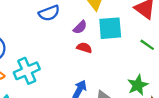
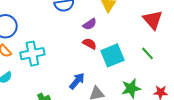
cyan square: (110, 28) -> (112, 55), moved, turned -30

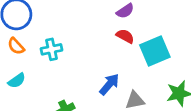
cyan cross: (32, 54) -> (52, 49), size x0.7

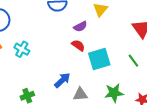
cyan cross: (52, 49) -> (22, 49), turned 35

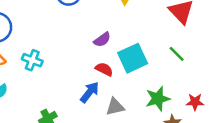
purple semicircle: (80, 26) -> (102, 40), moved
red semicircle: (78, 45) -> (104, 69), moved

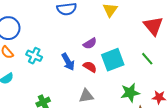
blue arrow: (90, 92) -> (68, 62), moved, turned 108
gray triangle: (115, 107) -> (86, 96), moved

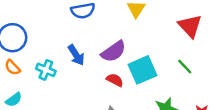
purple semicircle: (90, 43) -> (113, 51), size x1.5
blue arrow: (68, 62) -> (76, 55), moved

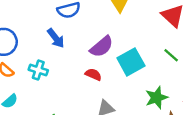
blue arrow: (76, 55) -> (56, 38), moved
red semicircle: (115, 80) -> (93, 74), moved

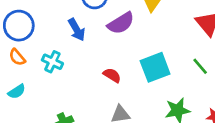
purple semicircle: (102, 47) -> (121, 23), moved

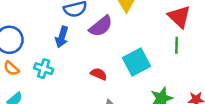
blue arrow: (77, 30) -> (62, 37), turned 54
green line: (200, 66) -> (177, 45), moved, turned 49

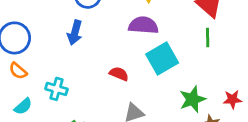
purple semicircle: (101, 26) -> (143, 25), moved, turned -135
cyan cross: (44, 69) -> (56, 89), moved

